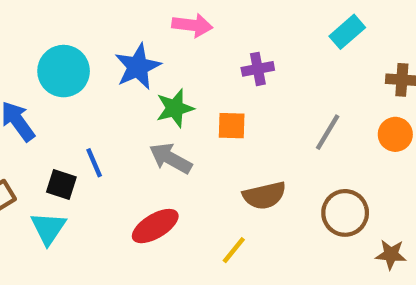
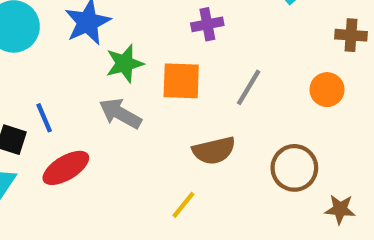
orange square: (232, 126) -> (181, 81), size x1.4
gray line: (328, 132) -> (249, 87), moved
orange circle: (395, 134) -> (327, 90), moved
red ellipse: (155, 226) -> (66, 168), moved

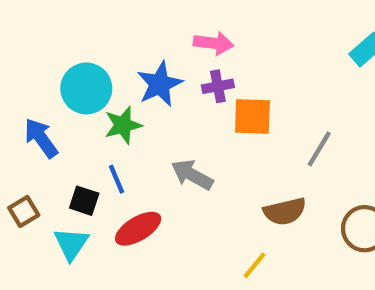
purple cross: (207, 24) -> (218, 86), moved
green star: (125, 63) -> (123, 125), moved
orange square: (181, 81) -> (252, 117), moved

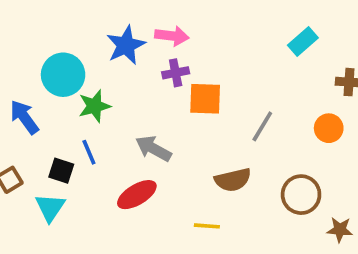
blue star: (160, 84) -> (126, 45), moved
red ellipse: (138, 229) -> (137, 195), moved
yellow line: (255, 265) -> (207, 226), turned 55

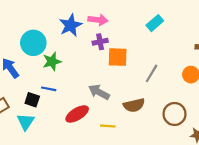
cyan rectangle: (303, 41) -> (155, 23), moved
gray arrow: (153, 148) -> (99, 92), moved
blue line: (89, 152) -> (49, 89), turned -56
yellow line: (207, 226) -> (108, 126), moved

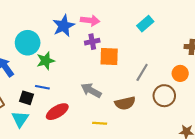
red ellipse: (77, 114) -> (57, 112), moved
brown circle: (175, 114) -> (164, 96), moved

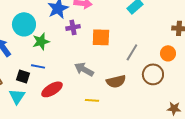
purple cross: (92, 42) -> (73, 27), moved

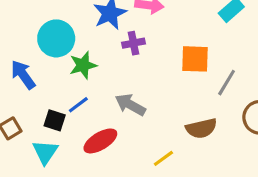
orange square: (101, 37) -> (195, 59), moved
blue line: (38, 66) -> (78, 105), turned -48
gray arrow: (84, 69) -> (130, 105), moved
yellow line: (92, 100) -> (163, 158), turned -40

